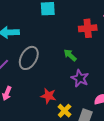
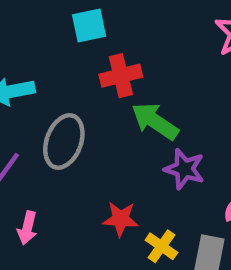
red cross: (88, 28) -> (121, 76), moved
green arrow: (70, 55) -> (155, 121), size x1.5

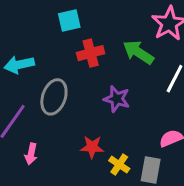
green arrow: (155, 121) -> (138, 52), moved
purple star: (184, 169) -> (117, 99), moved

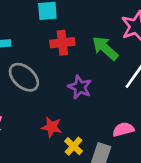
gray ellipse: (54, 97) -> (24, 77), turned -76

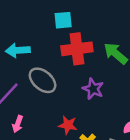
red cross: (62, 43) -> (77, 49), size x1.4

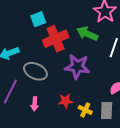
purple star: (93, 89) -> (77, 67), size x1.4
pink arrow: (18, 124) -> (35, 104), moved

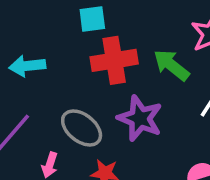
gray ellipse: (35, 71) -> (82, 128), moved

